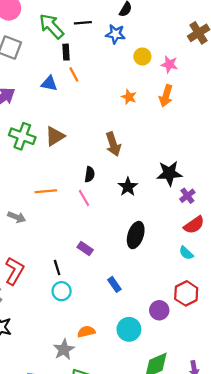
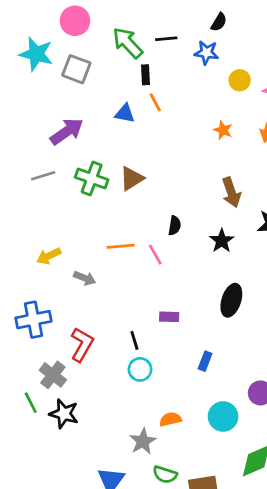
brown arrow: (113, 144) -> (231, 192), moved
pink line: (84, 198) -> (155, 255), moved
purple rectangle: (85, 248) -> (169, 317), turned -32
blue rectangle: (114, 284) -> (205, 361), turned 56

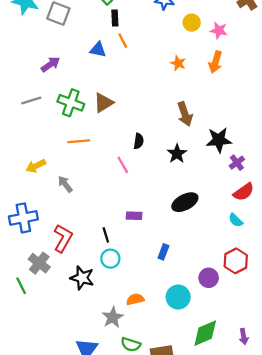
purple arrow: (67, 131) -> (50, 64), size x0.7
orange line: (121, 246) -> (79, 141), moved
gray arrow: (85, 278) -> (65, 184), turned -150
black ellipse: (231, 300) -> (185, 202), turned 45
black star: (64, 414) -> (82, 278), moved

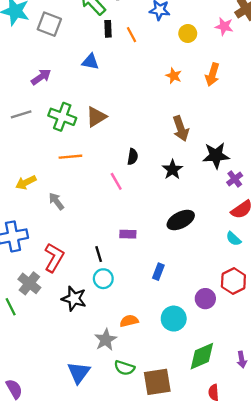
pink star: (219, 30) -> (224, 26), moved
orange line: (123, 41) -> (131, 35), moved

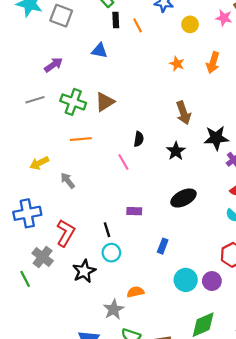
black star: (74, 299) -> (84, 271), turned 30
purple circle: (205, 299) -> (212, 281), moved
cyan circle: (174, 319) -> (186, 280), moved

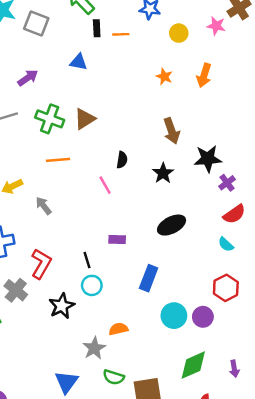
orange line: (138, 25) -> (121, 34), turned -64
blue rectangle: (163, 246) -> (149, 278), size x1.5

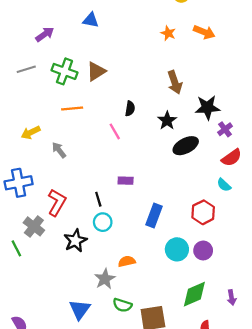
orange arrow: (204, 75) -> (204, 32), turned -85
black ellipse: (172, 225) -> (186, 146), moved
red hexagon: (226, 288) -> (203, 212), moved

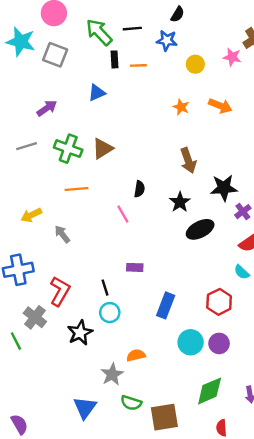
blue triangle: (91, 20) -> (97, 93), turned -35

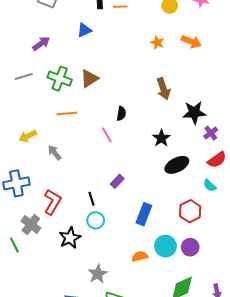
black star: (180, 202) -> (161, 138), moved
black ellipse: (200, 229) -> (177, 165), moved
purple rectangle: (135, 267) -> (117, 181), turned -48
orange semicircle: (136, 355) -> (140, 256), moved

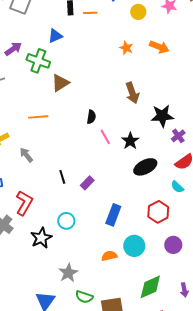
green cross: (60, 79) -> (38, 61), moved
pink line: (107, 135) -> (105, 137), moved
black line: (91, 199) -> (62, 177), moved
purple circle: (190, 247) -> (173, 245), moved

